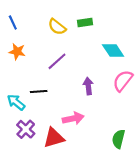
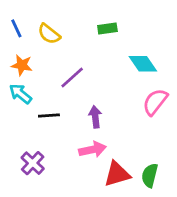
yellow semicircle: (57, 27) -> (49, 34), moved
purple arrow: (88, 86) -> (95, 117), moved
cyan arrow: (16, 102) -> (20, 94), moved
red triangle: (54, 138) -> (117, 174), moved

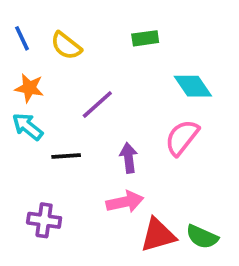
pink semicircle: (155, 102) -> (182, 138), moved
purple cross: (33, 163) -> (44, 220), turned -35
green semicircle: (150, 175) -> (202, 237), turned -80

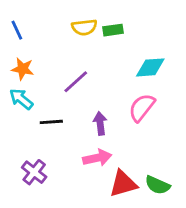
yellow semicircle: (66, 46) -> (84, 27), moved, turned -45
cyan diamond: (193, 86) -> (150, 67), turned -60
purple cross: (44, 220) -> (34, 172), turned 30

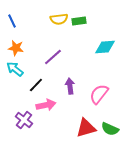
pink semicircle: (142, 108) -> (99, 94), moved
black line: (51, 122) -> (36, 85), turned -42
pink arrow: (97, 158) -> (46, 105), moved

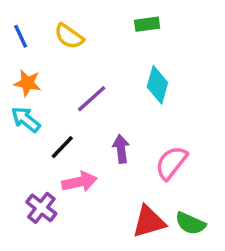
yellow semicircle: (59, 19) -> (69, 36), moved, turned 42
green rectangle: (79, 21) -> (147, 24), moved
cyan diamond: (105, 47) -> (157, 85), moved, turned -70

